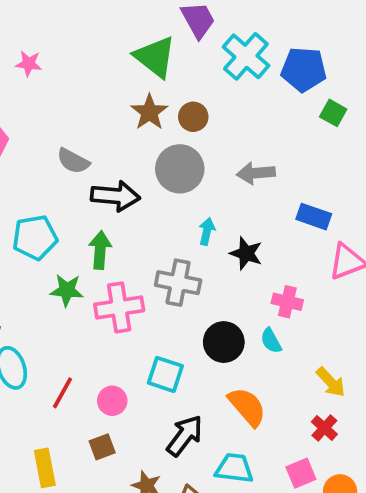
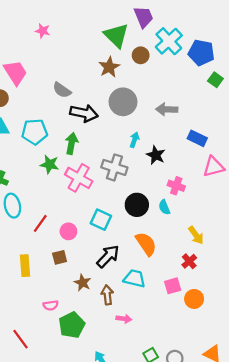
brown circle: (193, 117) -> (141, 55), moved
pink cross: (119, 307) -> (79, 178), turned 32

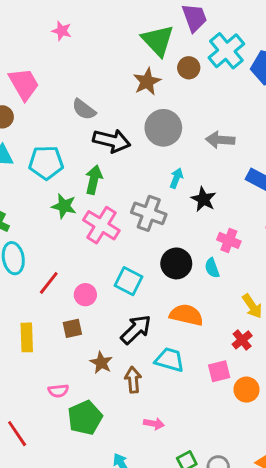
orange semicircle: (146, 244) -> (186, 315), turned -45
pink arrow: (124, 319) -> (154, 424), moved

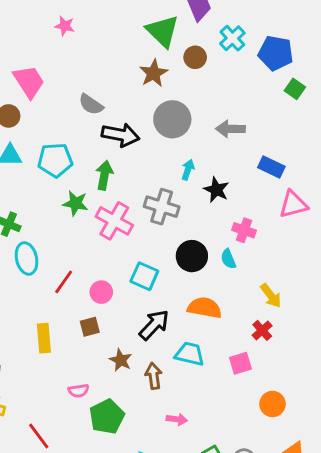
cyan cross: (226, 51) -> (232, 38), size x0.7
orange circle: (246, 390) -> (273, 404), moved

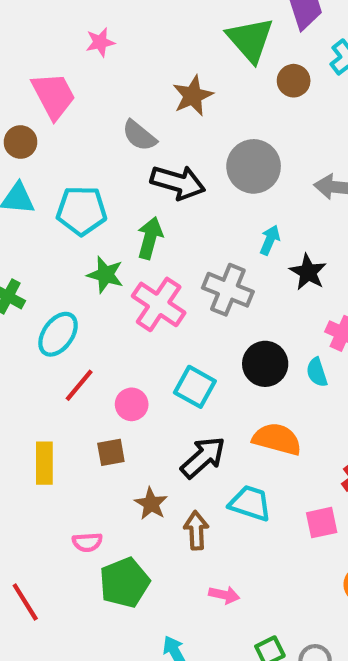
pink star: (65, 26) -> (100, 42), moved, turned -30
brown star: (154, 73) -> (193, 96), moved
cyan ellipse: (27, 258) -> (58, 334), moved, turned 44

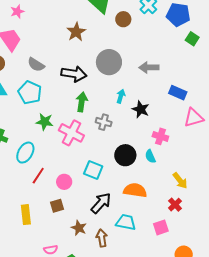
pink star: (100, 42) -> (17, 11), moved
gray semicircle: (139, 136) -> (36, 65), moved
cyan pentagon: (82, 211) -> (30, 93), turned 30
green arrow: (150, 238) -> (82, 102), moved
gray cross: (228, 290) -> (104, 122), size x0.7

